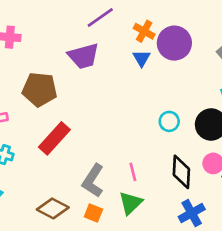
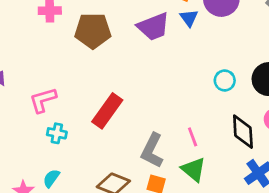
purple trapezoid: (84, 56) -> (153, 27), moved
brown pentagon: (40, 89) -> (93, 31), moved
green triangle: (131, 203) -> (194, 169), turned -30

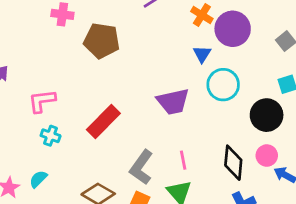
blue triangle: (189, 18) -> (202, 54), moved
purple trapezoid: (153, 27) -> (173, 102), moved
cyan circle: (225, 81) -> (223, 85), moved, size x1.5

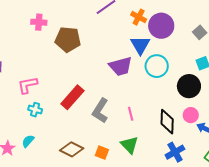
blue triangle: (202, 54) -> (140, 45), size x1.5
purple trapezoid: (173, 102) -> (121, 66), moved
pink line: (183, 160) -> (131, 114), moved
gray L-shape: (141, 167) -> (100, 111), moved

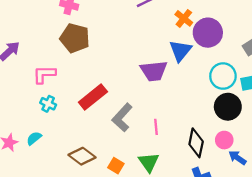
brown pentagon: (68, 39) -> (75, 38), moved
cyan circle: (157, 66) -> (223, 76), moved

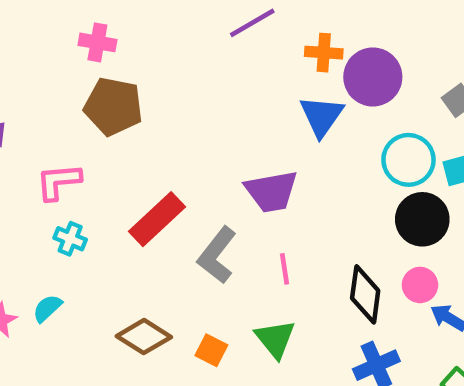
orange cross: (184, 18) -> (324, 53), turned -30
purple trapezoid: (154, 71) -> (271, 191), moved

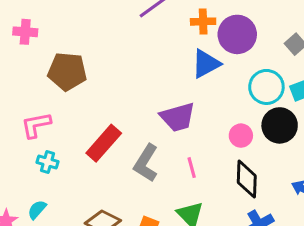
pink cross: (97, 42) -> (25, 32), moved
blue triangle: (322, 116) -> (206, 64), turned 32
pink circle: (420, 285) -> (241, 136), moved

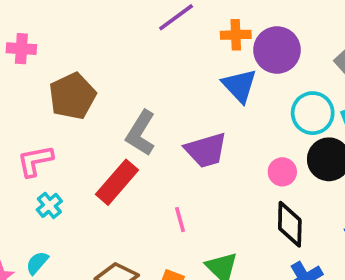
blue triangle: (206, 64) -> (239, 86), turned -44
brown pentagon: (67, 71) -> (72, 96), turned -30
cyan cross: (47, 162) -> (49, 205), turned 35
gray L-shape: (146, 163) -> (141, 133), moved
pink line: (192, 168) -> (180, 220), moved

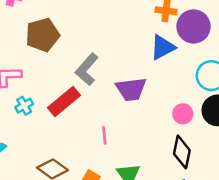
blue triangle: (239, 86) -> (163, 47), turned 36
cyan cross: (49, 205) -> (24, 106), moved

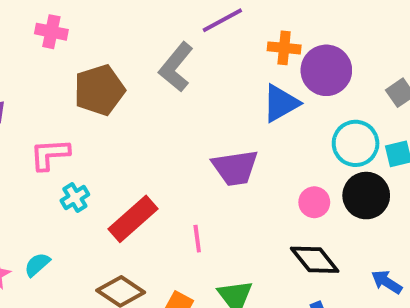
gray L-shape: (87, 69) -> (176, 67), moved
red rectangle: (64, 101) -> (133, 219), moved
black diamond: (182, 152) -> (315, 260), turned -48

